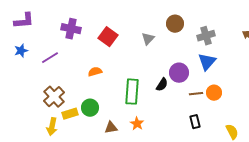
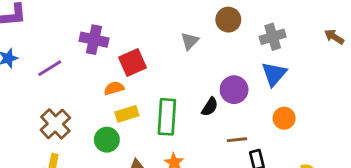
purple cross: (71, 29) -> (94, 40), moved
red square: (108, 37) -> (133, 62), moved, turned 30
brown line: (196, 94) -> (237, 140), moved
yellow rectangle: (70, 114) -> (127, 114), moved

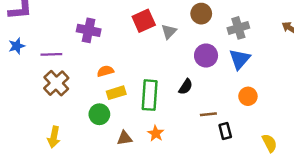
red square: (133, 62) -> (144, 21), moved
purple line: (50, 68) -> (51, 54), turned 30
purple circle: (234, 90) -> (206, 56), moved
brown cross: (55, 124) -> (56, 83), moved

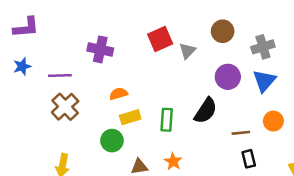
black semicircle: (186, 87) -> (206, 111), size x1.5
green rectangle: (150, 95) -> (167, 120), size x0.7
brown line: (208, 114) -> (241, 133), moved

